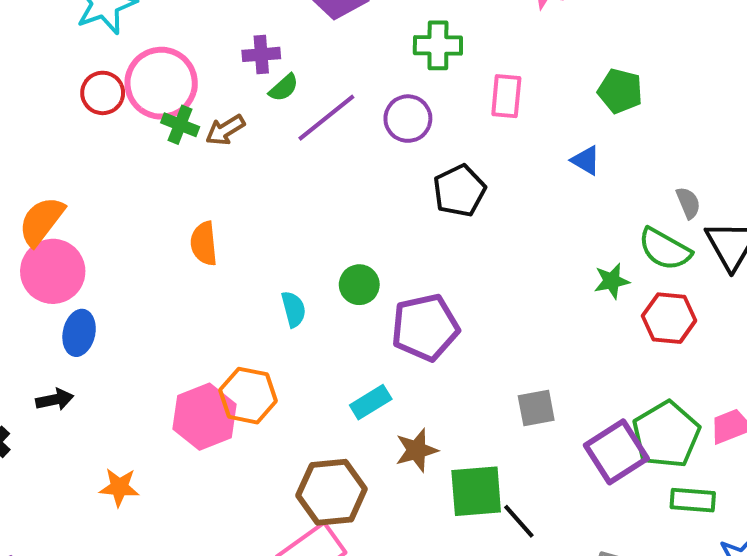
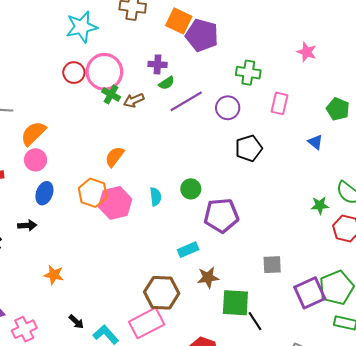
orange semicircle: (204, 243) -> (115, 157), turned 35
pink circle: (53, 271) -> (35, 160), size x0.7
orange hexagon: (248, 396) -> (93, 193), moved
pink hexagon: (205, 417) -> (115, 203), moved

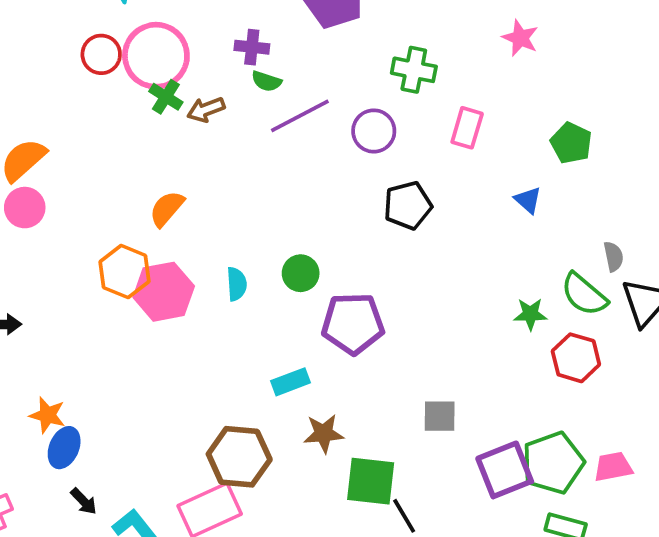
green semicircle: (167, 83) -> (266, 81), turned 49
blue ellipse: (44, 193) -> (64, 448), moved

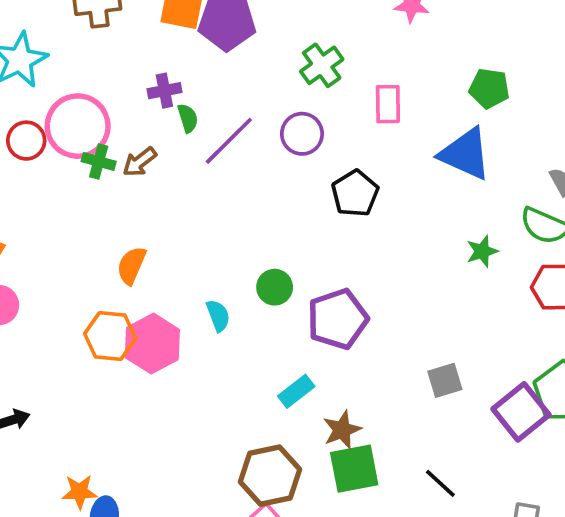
green cross: (414, 70) -> (322, 65), turned -30
green semicircle: (266, 81) -> (188, 118), turned -108
blue triangle: (528, 200) -> (465, 154), size x2.0
green star: (530, 314) -> (482, 251), moved
green square: (371, 481) -> (354, 469), moved

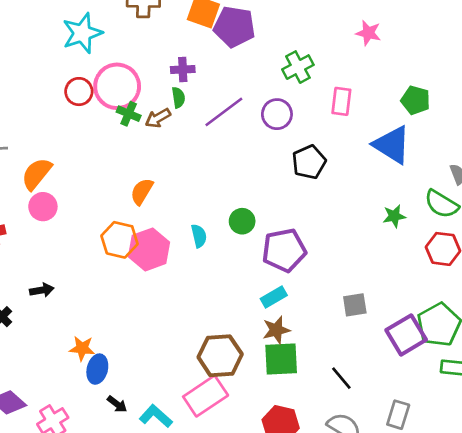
green semicircle: (188, 118) -> (178, 97), moved
cyan rectangle: (296, 391) -> (274, 297), moved

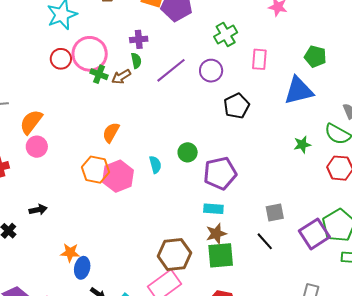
blue triangle: (392, 145) -> (299, 91), turned -44
cyan rectangle: (274, 297) -> (213, 209), turned 36
black line: (341, 378) -> (265, 241), moved

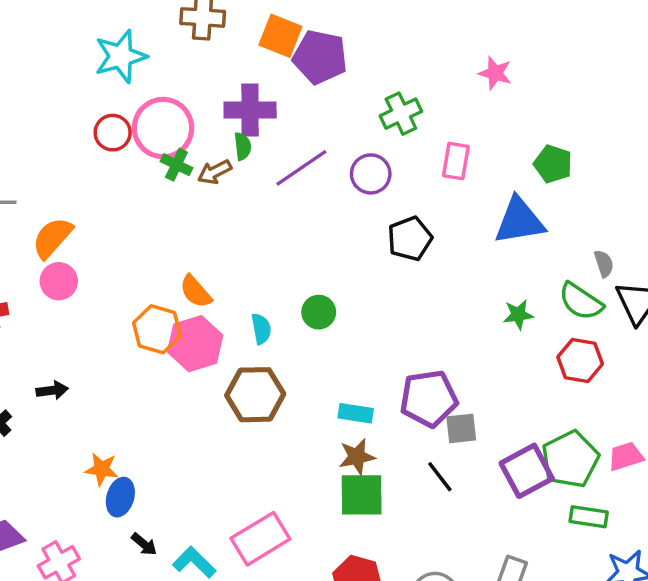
purple cross: (139, 39) -> (250, 110), size x1.6
orange semicircle: (111, 133) -> (196, 292), moved, turned -75
purple pentagon: (220, 173) -> (429, 399), moved
brown hexagon: (174, 255) -> (255, 395), moved

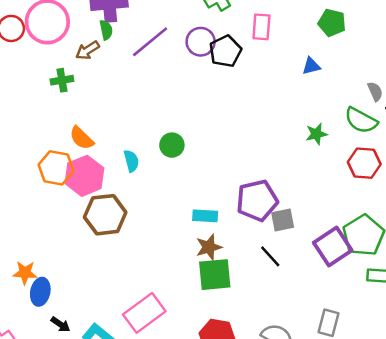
green cross: (176, 165) -> (62, 80), moved, turned -30
blue triangle: (519, 221) -> (311, 66), size x0.5
black pentagon: (410, 239) -> (225, 51), moved
brown hexagon: (255, 395) -> (105, 215), moved

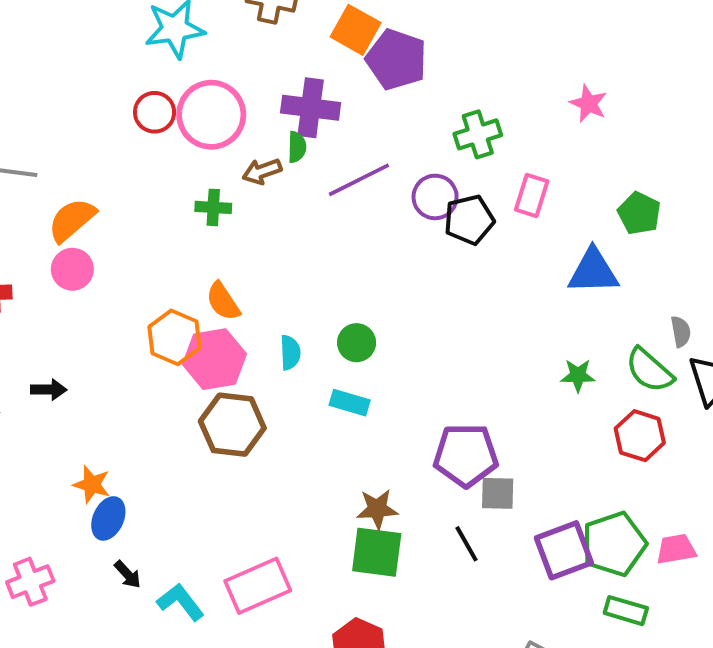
blue triangle: (311, 66) -> (593, 271), size x1.8
cyan rectangle: (205, 216) -> (350, 403), moved

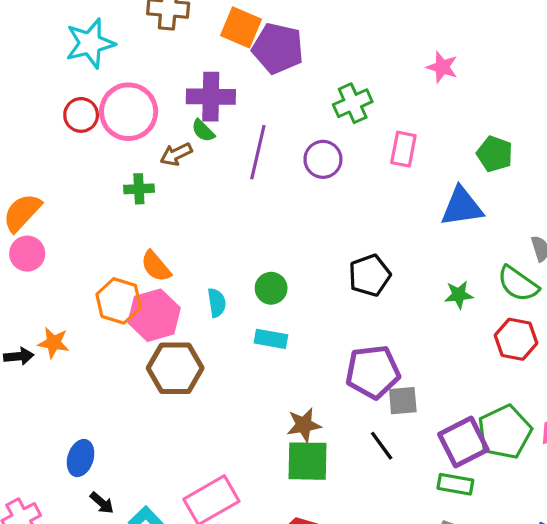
green semicircle: (297, 147) -> (203, 131), turned 140
purple line: (359, 180) -> (258, 152), turned -44
black pentagon: (469, 220) -> (370, 275), moved
orange star: (92, 485) -> (54, 343), moved
green rectangle: (626, 611) -> (455, 484), moved

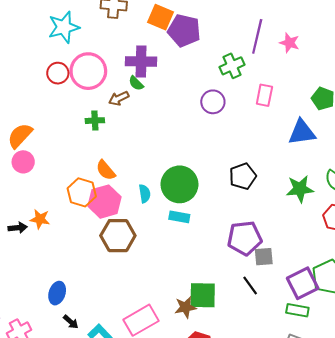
purple line: (258, 152) -> (257, 36), moved
green circle: (271, 288) -> (179, 184), size x1.8
green star: (459, 295) -> (300, 189), size x1.5
brown star: (304, 425) -> (185, 307), moved

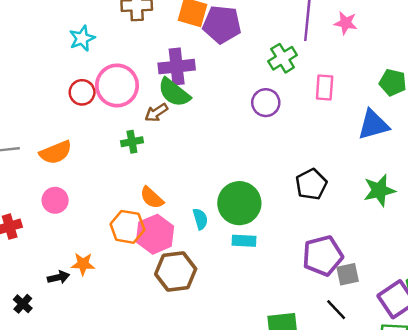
cyan star: (64, 27) -> (82, 38), size x0.7
green semicircle: (136, 83) -> (174, 93), size x1.8
orange semicircle: (20, 136) -> (56, 152), moved, turned -148

